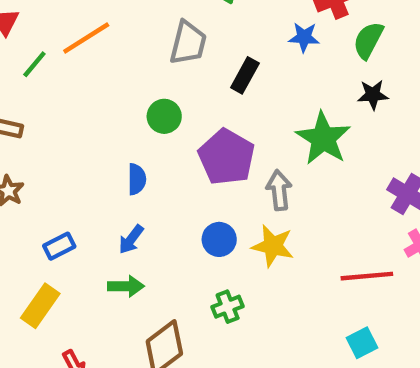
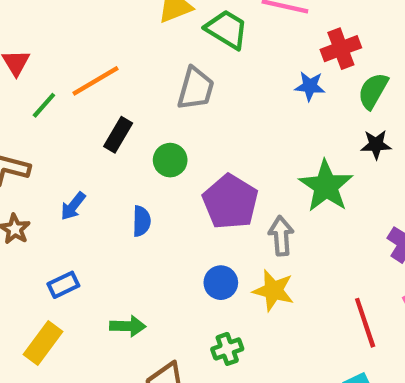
black rectangle: (245, 75) -> (118, 135), moved
blue arrow: (131, 239) -> (73, 206), moved
red line: (367, 276) -> (365, 323), turned 75

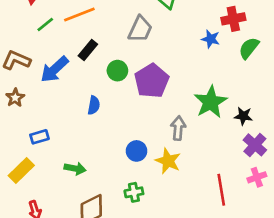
black star: (376, 145) -> (243, 116), moved
purple pentagon: (230, 202) -> (152, 81), moved
blue arrow: (73, 206) -> (54, 69), moved, size x1.6

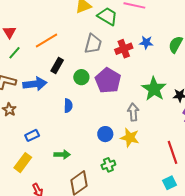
red cross: (233, 19) -> (124, 49), moved
green line: (45, 24) -> (15, 53), moved
blue arrow: (54, 69) -> (35, 84), turned -135

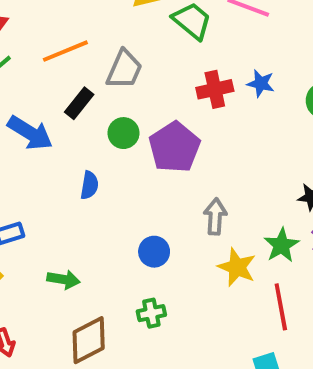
gray trapezoid: (93, 44) -> (124, 70), moved
blue arrow: (35, 84) -> (30, 133), turned 30
green star: (154, 89) -> (282, 245), moved, size x0.7
yellow star: (130, 138) -> (237, 267), moved

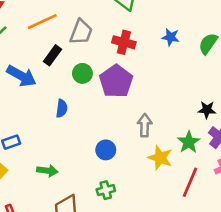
red cross: (215, 89) -> (124, 42), moved, turned 30
red line: (281, 307) -> (190, 182), turned 36

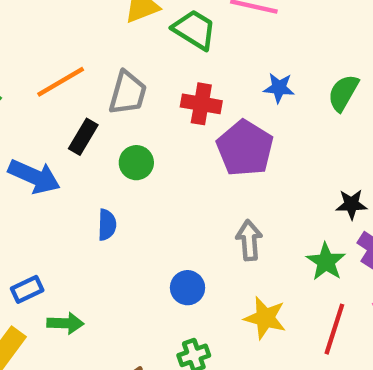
purple pentagon: (116, 81) -> (245, 148), moved
yellow star: (160, 158) -> (265, 318), moved
green arrow: (47, 171) -> (65, 323), moved

